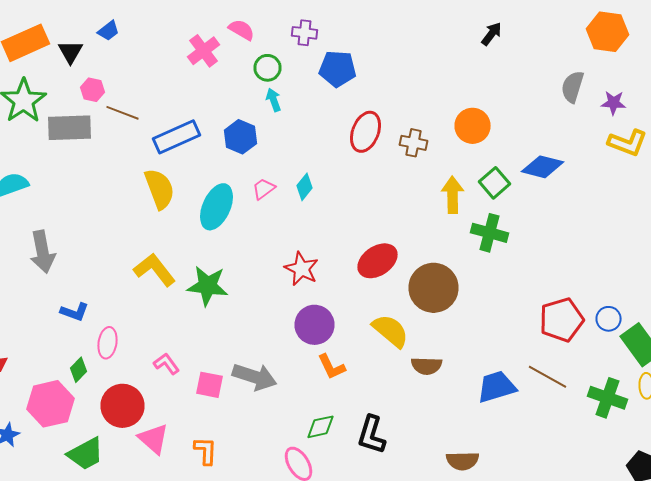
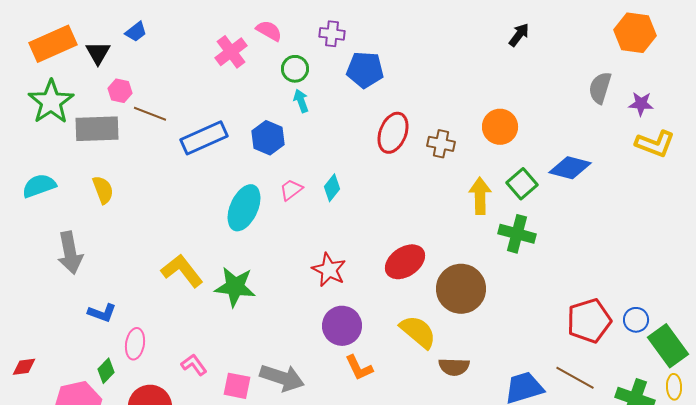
yellow semicircle: (160, 189) -> (103, 190), moved, size x0.7

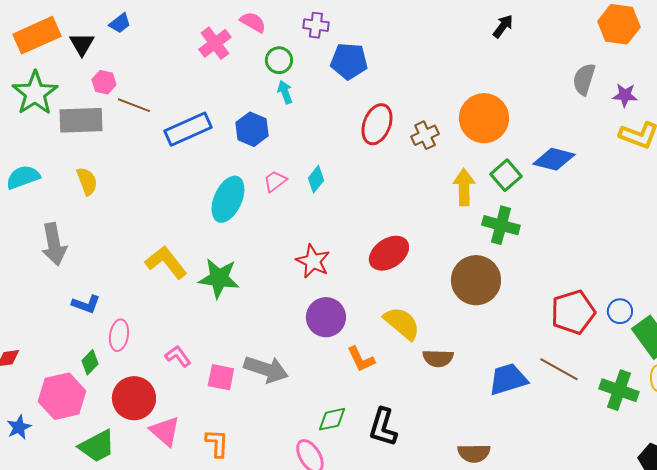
orange circle: (500, 127) -> (484, 118), size x1.4
brown cross: (441, 144) -> (425, 135), turned -36
brown circle: (461, 289) -> (476, 280), moved
orange L-shape: (359, 368) -> (361, 359), moved

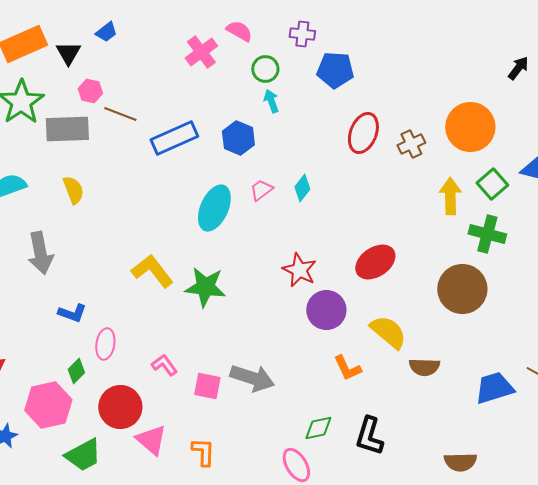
black arrow: (503, 26) -> (518, 68), moved
purple circle: (326, 317) -> (326, 310), moved

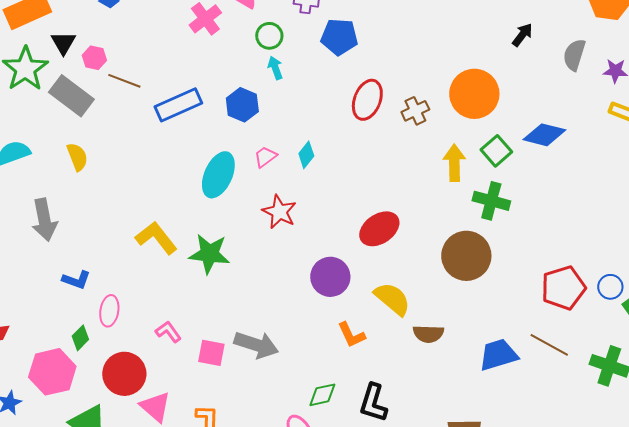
black triangle: (68, 53) -> (63, 43), moved
gray rectangle: (67, 129) -> (71, 96), turned 39
red star: (299, 270) -> (279, 212), moved

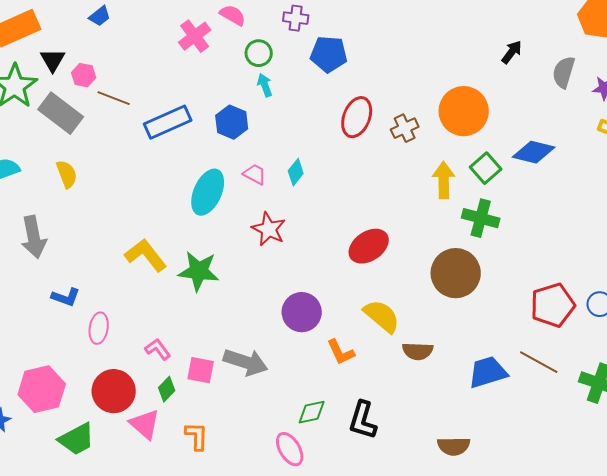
pink trapezoid: (265, 157) -> (255, 174), turned 65
purple circle: (330, 277) -> (302, 312), moved
green diamond: (80, 338) -> (167, 389), moved

